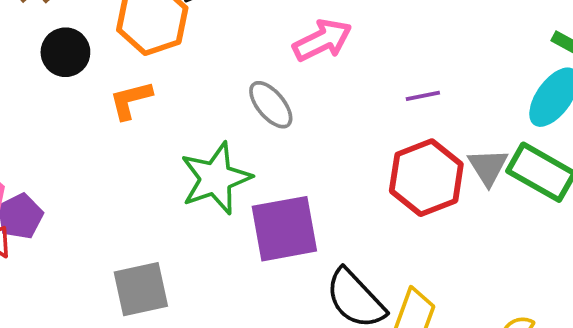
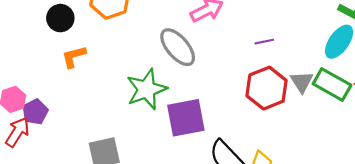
orange L-shape: (131, 100) -> (74, 57), moved
gray ellipse: (271, 105) -> (178, 47), size x1.4

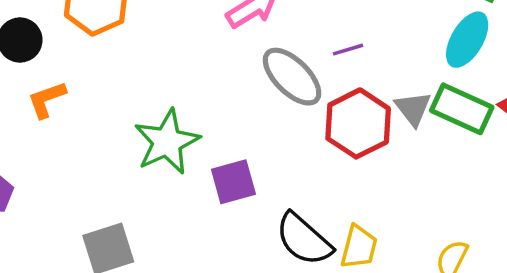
gray ellipse: (178, 47) -> (292, 77), moved
purple square: (186, 118) -> (233, 182), size x0.7

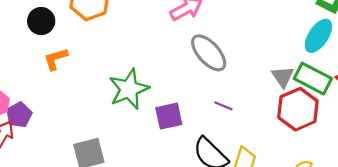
purple line: (348, 50) -> (223, 106), moved, turned 36
red hexagon: (358, 123) -> (298, 109), moved

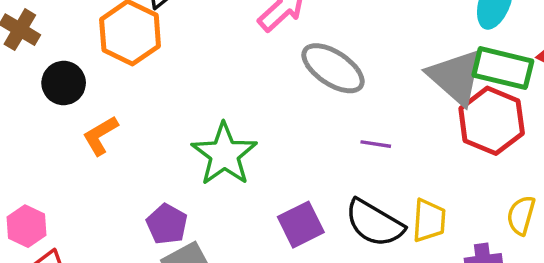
gray triangle: (283, 77) -> (456, 77), size x1.6
purple pentagon: (19, 115) -> (167, 224), moved
purple square: (169, 116) -> (301, 225), moved

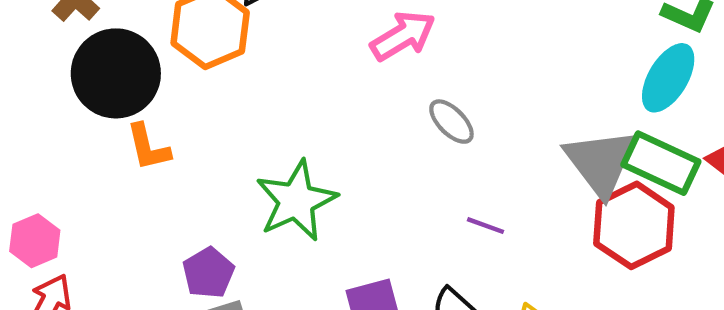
gray ellipse: (333, 68) -> (451, 122), size x0.6
black circle: (64, 83) -> (116, 73), size x1.6
orange L-shape: (100, 135) -> (148, 147), turned -84

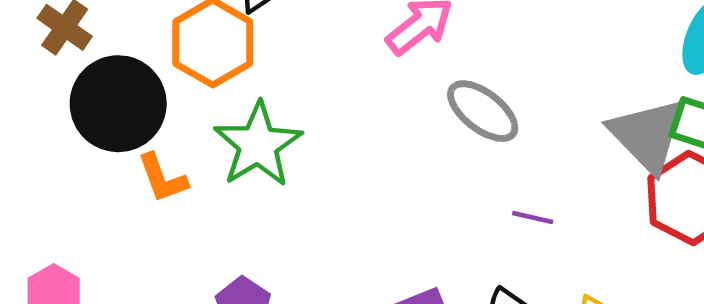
gray ellipse: (451, 122) -> (483, 111), size x1.4
green star: (296, 201) -> (258, 145), moved

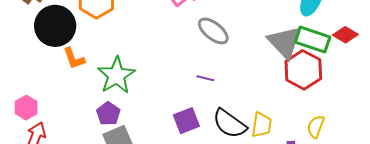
green star: (258, 145) -> (116, 75), moved
purple line: (533, 218) -> (205, 78), moved

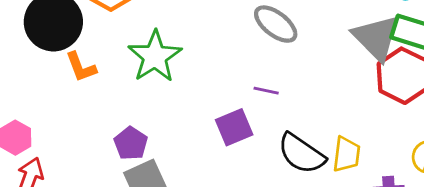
green star: (116, 75) -> (155, 56), moved
purple square: (186, 121) -> (234, 127), moved

